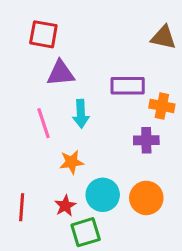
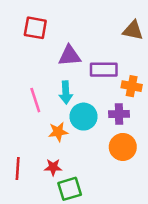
purple triangle: (61, 73) -> (70, 56), moved
cyan circle: (103, 195) -> (84, 117), moved
orange circle: (146, 198) -> (123, 147), moved
red star: (65, 206) -> (53, 167), turned 30

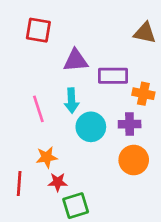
orange star: (58, 132) -> (47, 157), moved

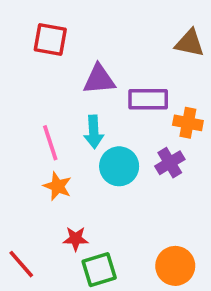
purple cross: (130, 124) -> (170, 163), turned -30
orange star: (47, 157) -> (58, 186), moved, turned 30
orange circle: (134, 160) -> (175, 266), moved
red line: (19, 183) -> (21, 264), moved, turned -45

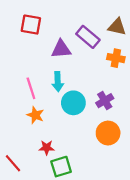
purple rectangle: (148, 99) -> (88, 37), moved, turned 40
orange cross: (188, 123) -> (116, 58), moved
orange circle: (175, 266) -> (108, 133), moved

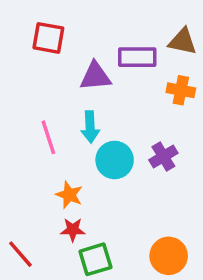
purple rectangle: (88, 37) -> (137, 57), turned -40
orange star: (35, 115) -> (69, 195), moved
orange circle: (108, 133) -> (169, 256), moved

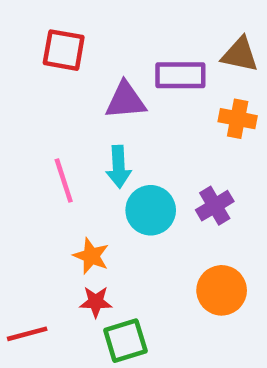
red line: (20, 254) -> (27, 334), turned -64
orange circle: (169, 256) -> (222, 290), moved

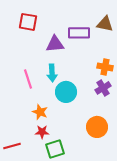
orange cross: (238, 119) -> (105, 67), moved
purple cross: (215, 206) -> (103, 88), moved

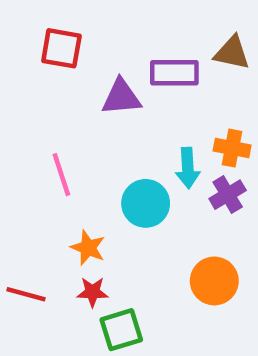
cyan arrow: (52, 73) -> (188, 168), moved
red line: (12, 146) -> (26, 294), moved, turned 30

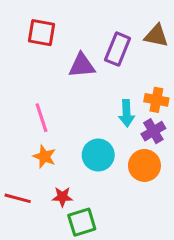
purple rectangle: (174, 73) -> (118, 49), turned -68
cyan circle: (146, 203) -> (98, 155), moved
orange star: (88, 248) -> (44, 157), moved
orange circle: (214, 281) -> (144, 165), moved

